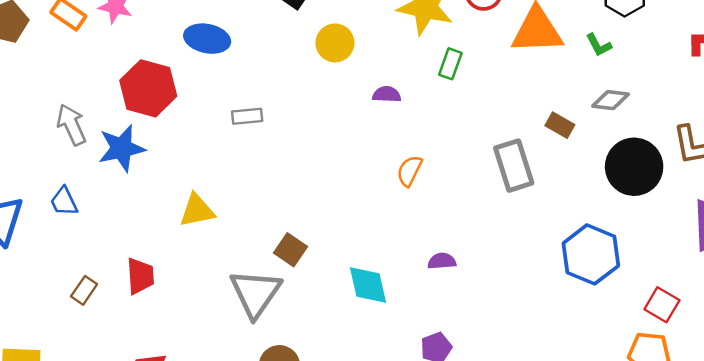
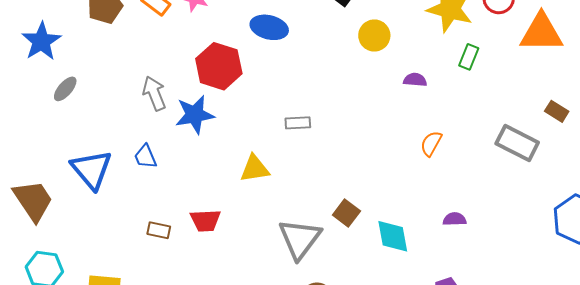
gray rectangle: (247, 116) -> (298, 123), moved
gray rectangle: (514, 166) -> (517, 143), turned -48
brown square: (291, 250) -> (346, 213), moved
red trapezoid: (140, 276) -> (206, 220), turned 88
brown rectangle: (84, 290) -> (159, 230), turned 65

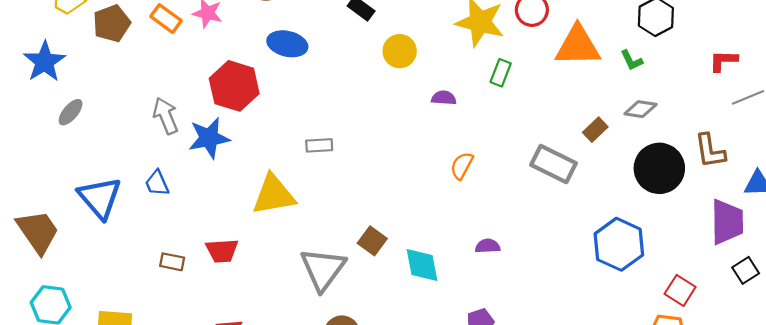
brown rectangle: (557, 111) -> (595, 130), turned -75
yellow triangle: (255, 169) -> (274, 195), size x1.4

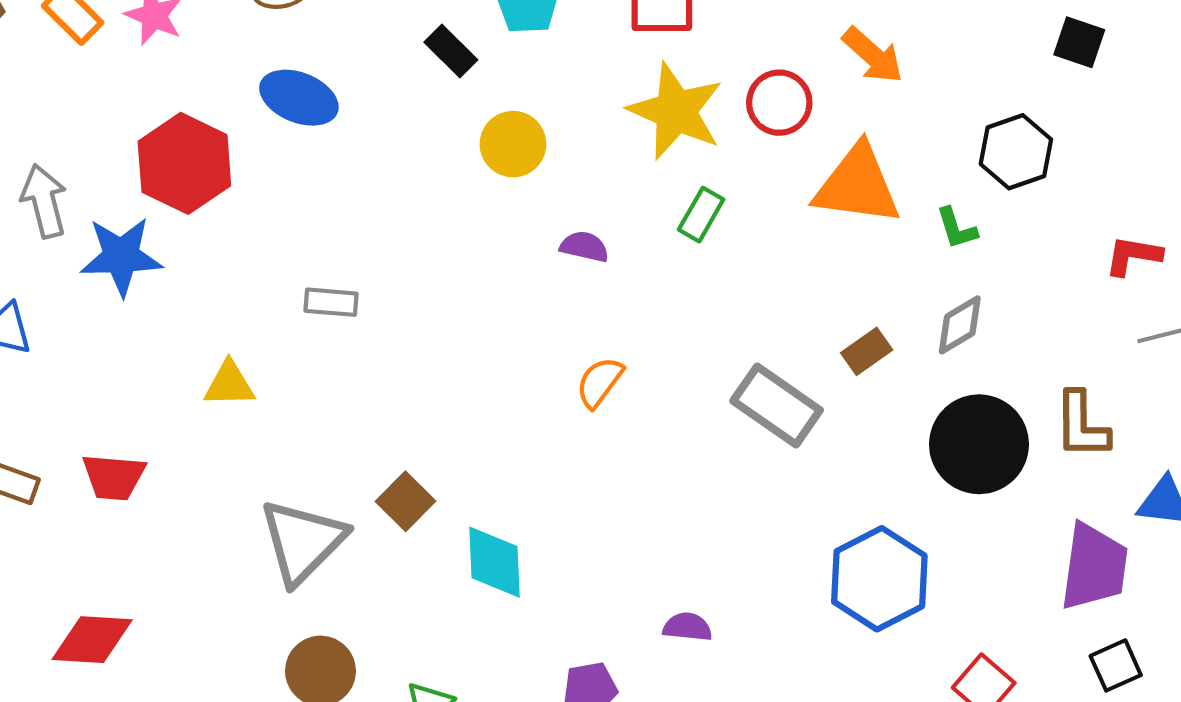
gray diamond: (640, 109) -> (960, 325), turned -48
yellow triangle: (274, 195) -> (229, 384), size x0.6
purple semicircle: (488, 246) -> (687, 627), moved

